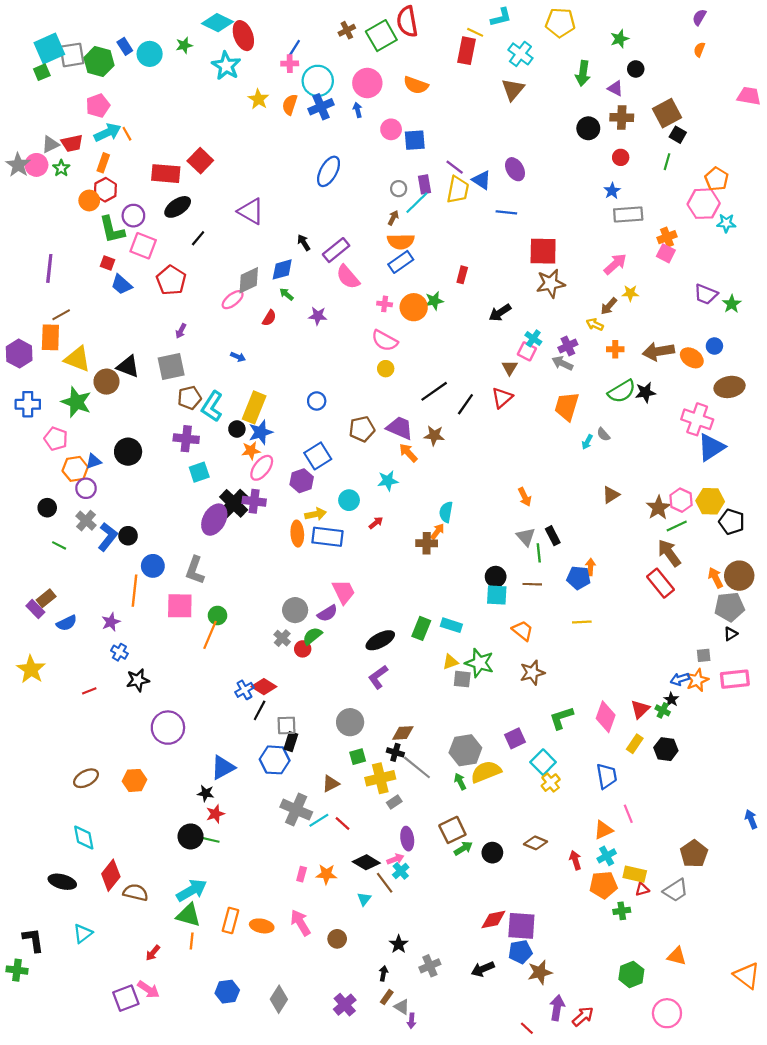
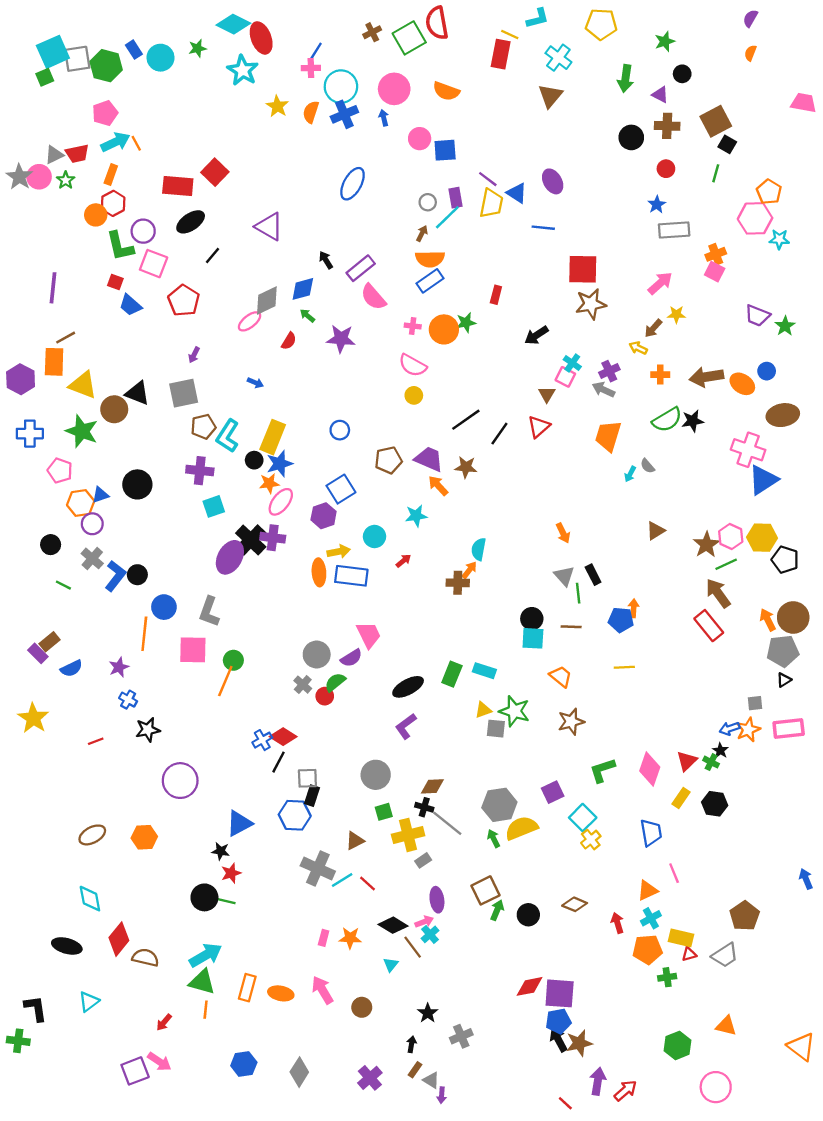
purple star: (318, 316) -> (341, 339), size x1.4
green arrow: (463, 848) -> (497, 910), turned -36
black arrow: (483, 969) -> (558, 1040), moved, turned 85

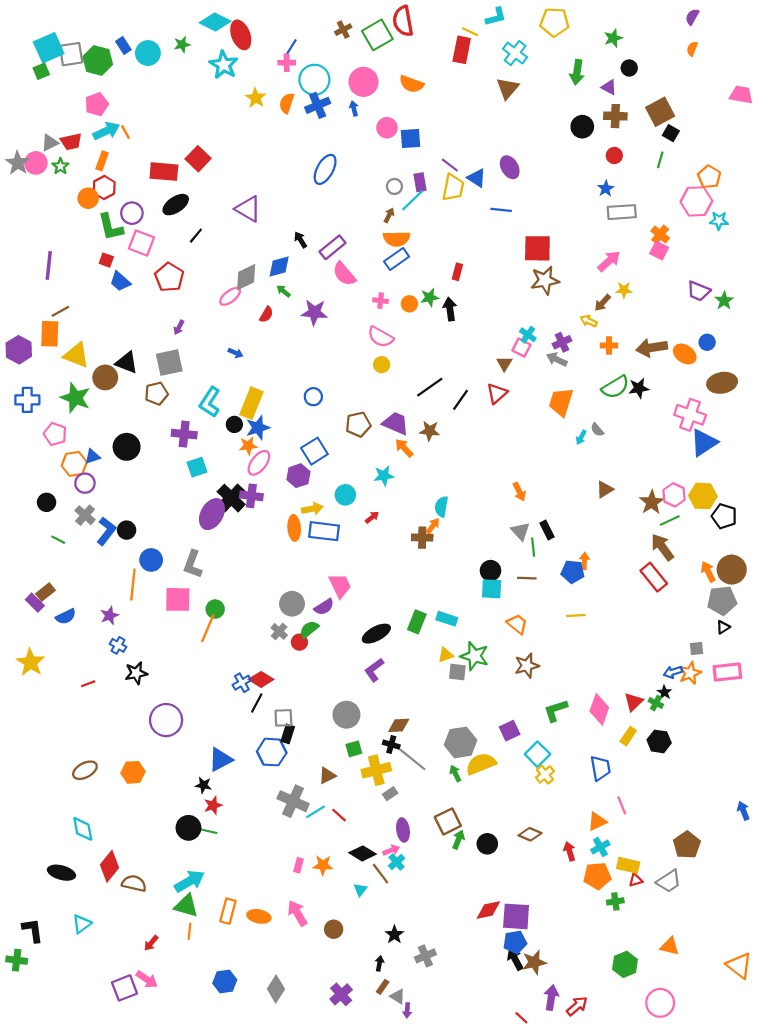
orange cross: (716, 254) -> (660, 234), turned -30
orange circle: (444, 329) -> (409, 304), size x0.6
black arrow: (536, 335) -> (450, 309), moved, turned 115
brown pentagon: (203, 427) -> (156, 393), moved

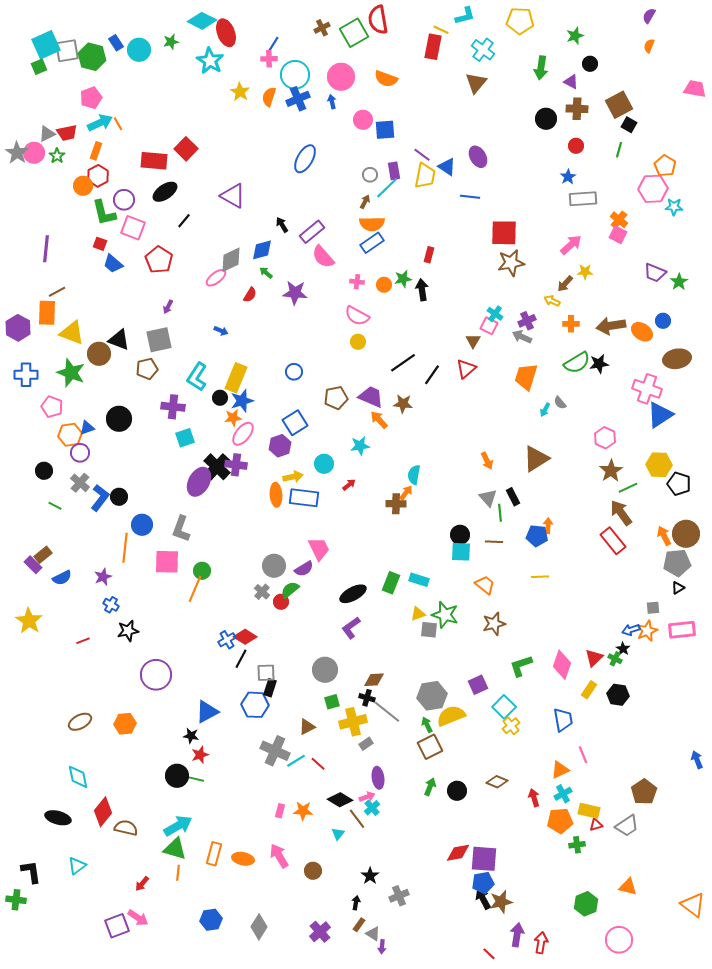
brown triangle: (605, 490) -> (536, 459), moved, size x1.6
pink hexagon: (674, 495) -> (605, 438), moved
brown square: (448, 821) -> (430, 747), moved
red arrow: (577, 1006) -> (541, 943), turned -40

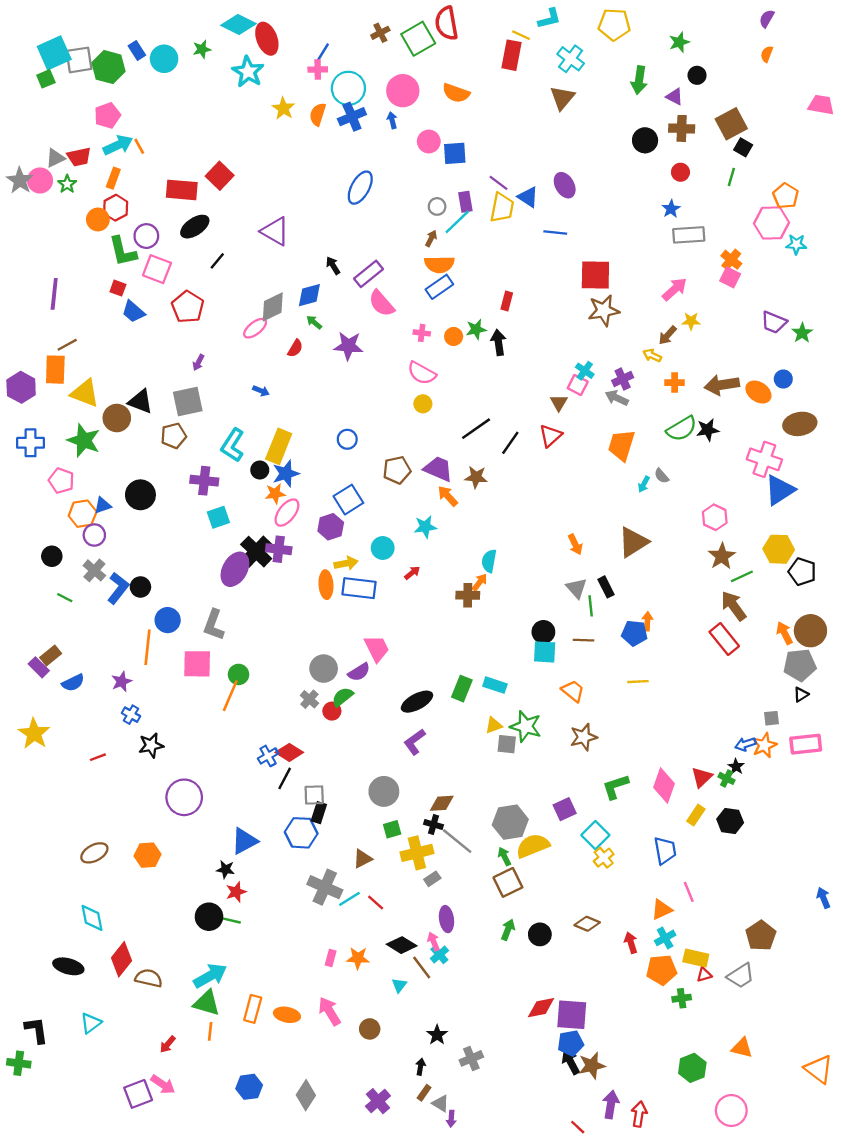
pink arrow: (367, 797) -> (433, 941), turned -91

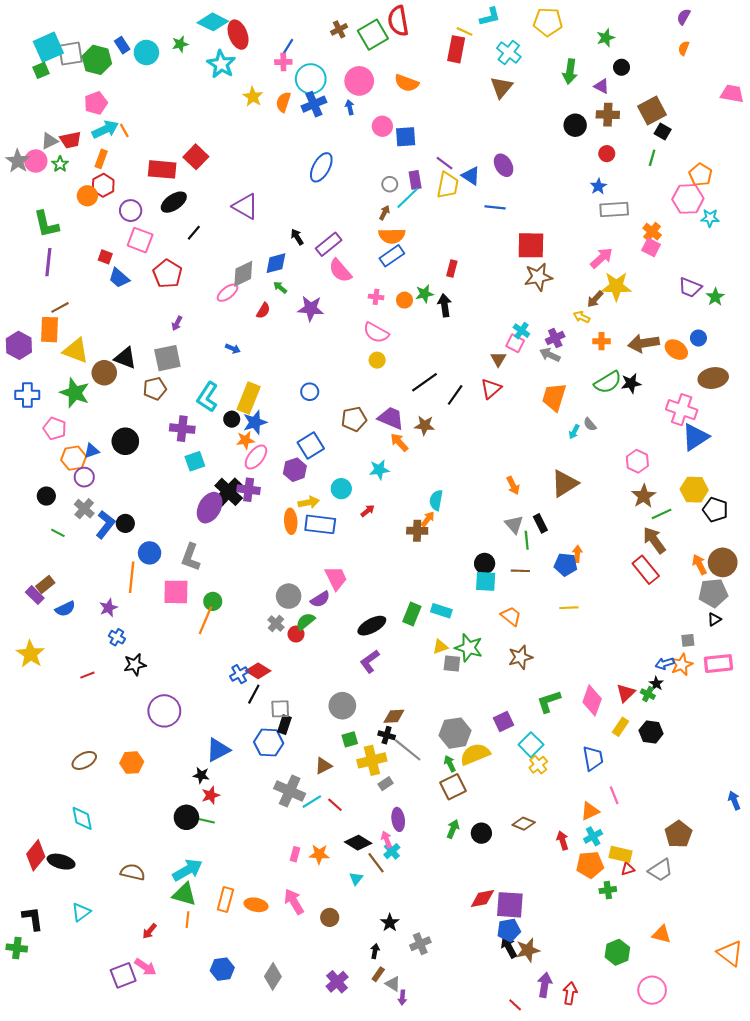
green L-shape: (123, 251) -> (46, 224), moved
yellow star: (691, 321) -> (616, 286), size x1.8
red diamond: (122, 959) -> (36, 855), moved

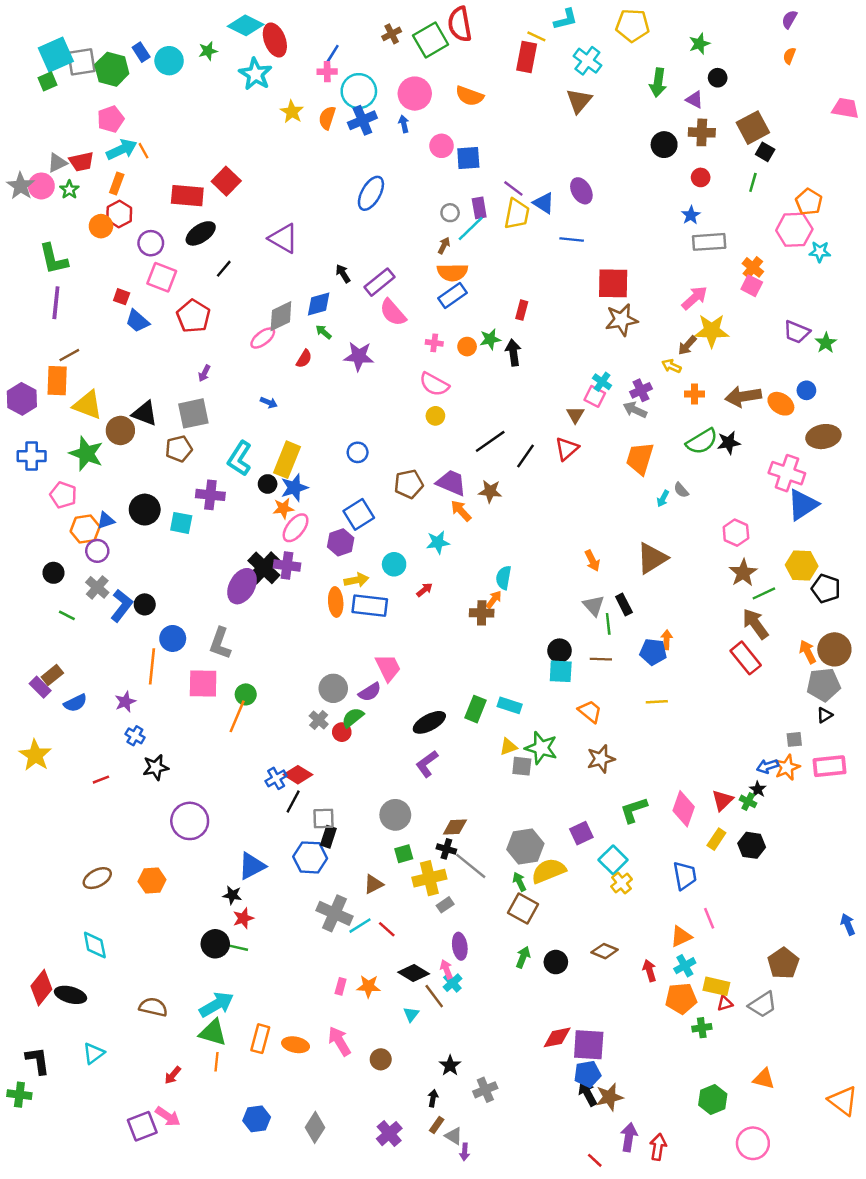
cyan square: (195, 461) -> (181, 523), moved, turned 30
brown square: (453, 787) -> (523, 909), turned -35

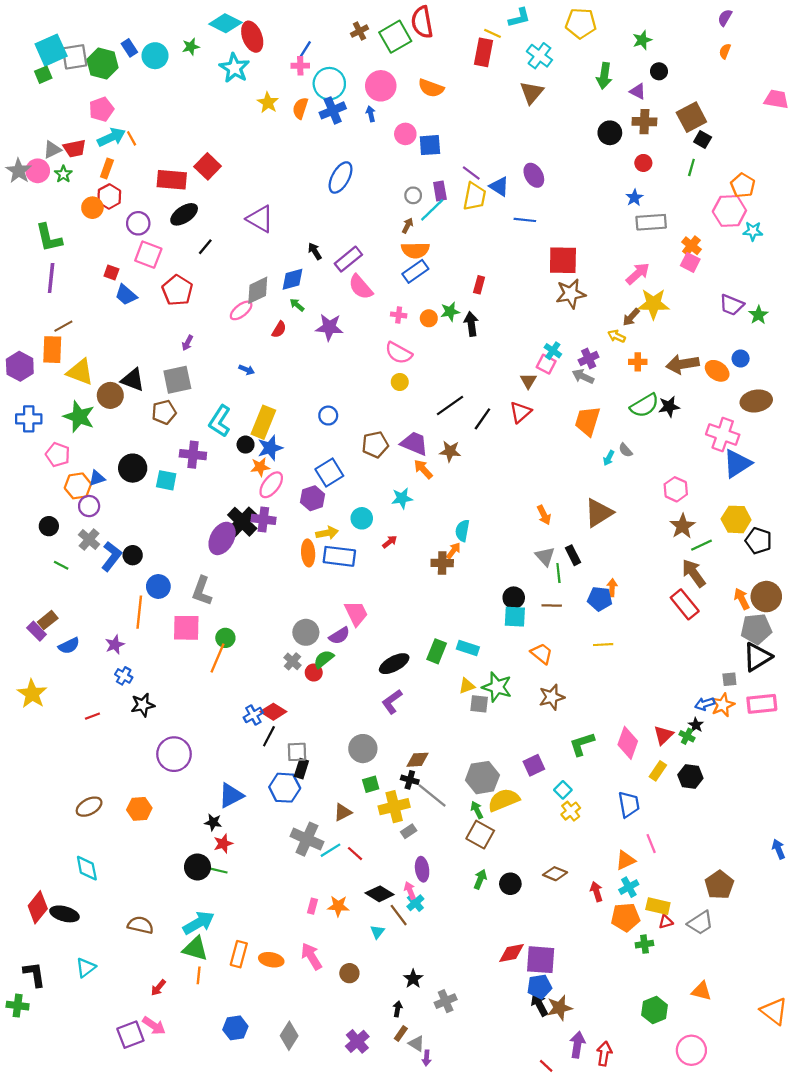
black triangle: (825, 715) -> (757, 657), size x2.0
cyan square: (613, 860) -> (563, 790), size x0.7

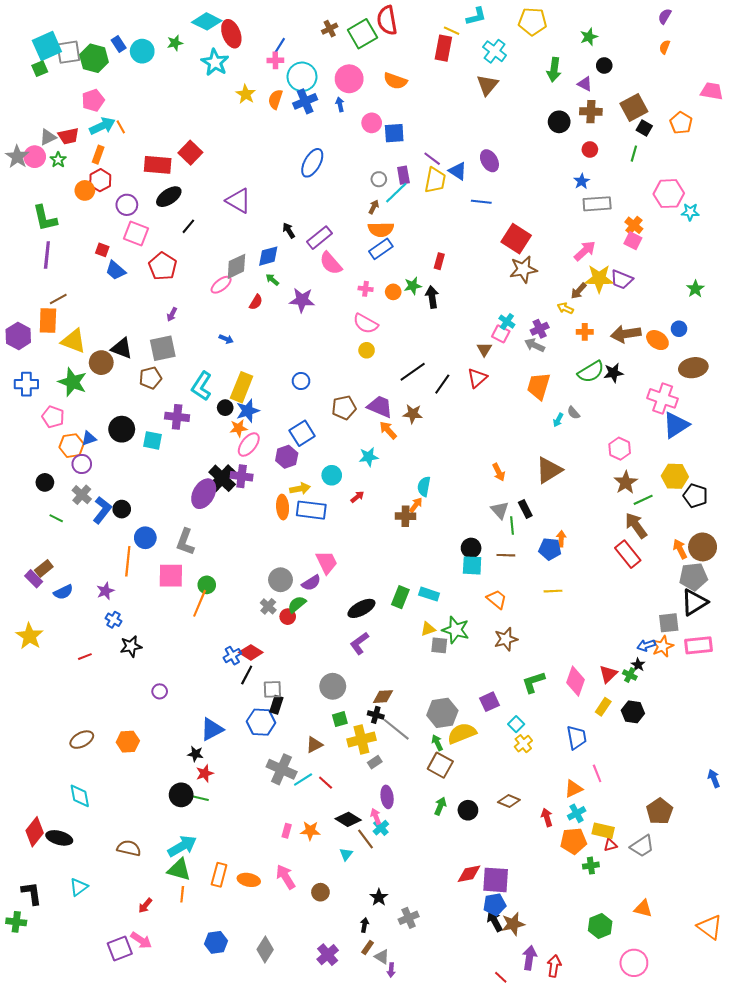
orange pentagon: (743, 185) -> (681, 123), moved
red square: (563, 260) -> (516, 239), turned 32
purple trapezoid: (732, 305) -> (622, 280), moved
gray square: (729, 679) -> (669, 623), size x1.5
purple circle: (174, 754) -> (160, 691), size x0.5

